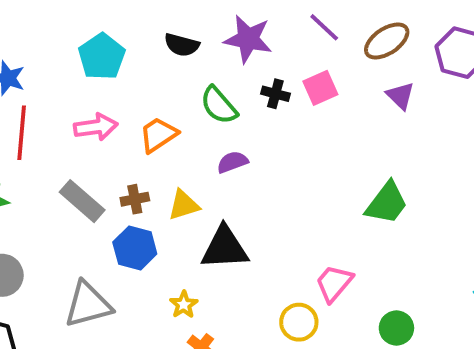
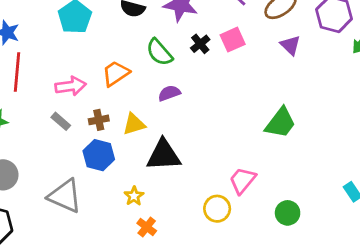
black cross: (275, 94) -> (200, 44), turned 36
pink arrow: (96, 127) -> (71, 86), moved
gray rectangle: (82, 201) -> (61, 121), size x0.6
gray triangle: (88, 305) -> (65, 196), turned 39

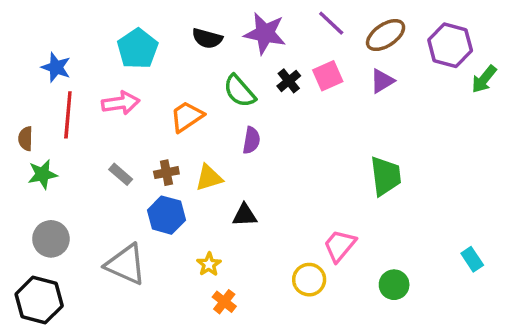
purple triangle: (290, 45) -> (382, 81), moved, turned 45
pink arrow: (71, 86) -> (121, 103), moved
purple semicircle: (169, 93) -> (251, 140), turned 120
green trapezoid: (281, 123) -> (386, 176), turned -44
black triangle: (164, 155) -> (245, 215), size x0.6

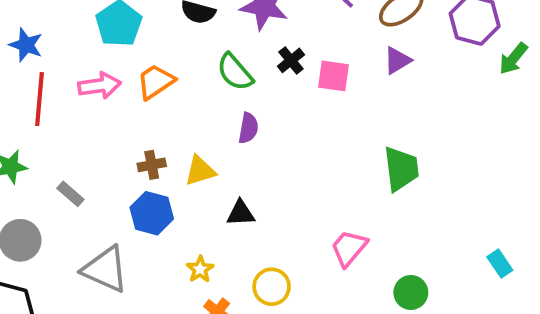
pink square: (328, 76) -> (333, 76), moved, turned 32
orange trapezoid: (187, 117) -> (156, 82), moved
gray rectangle: (121, 174) -> (70, 194), moved
yellow circle: (309, 280) -> (272, 287), moved

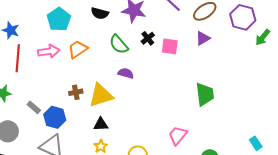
purple semicircle: (248, 128) -> (126, 73), turned -84
yellow triangle: (200, 171) -> (101, 95), size x1.5
blue hexagon: (152, 213) -> (55, 117), moved
black triangle: (241, 213) -> (101, 124), moved

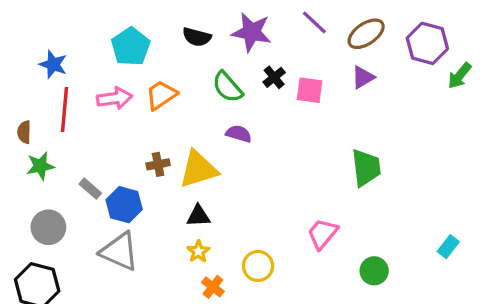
cyan rectangle: (256, 143) -> (448, 247), turned 72

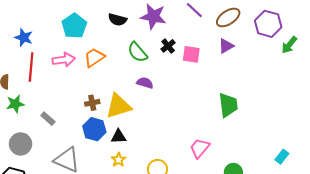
blue hexagon: (124, 205) -> (94, 129), moved

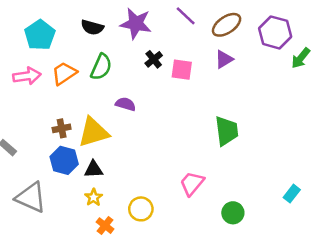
green semicircle: (137, 52) -> (101, 67), moved, turned -115

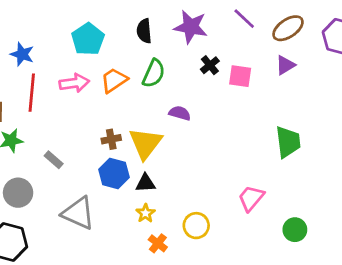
black semicircle: (92, 27) -> (144, 31), turned 70
yellow triangle: (94, 132) -> (145, 143), turned -36

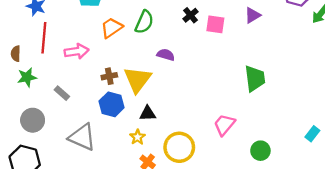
pink arrow: (74, 83) -> (77, 51), moved
black triangle: (145, 183) -> (148, 113), moved
yellow circle: (196, 226) -> (179, 147), size x1.4

